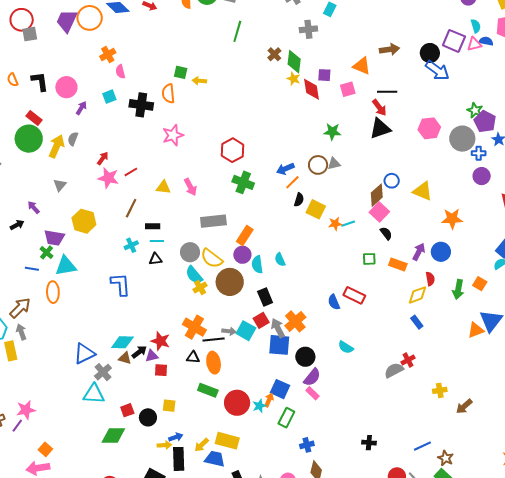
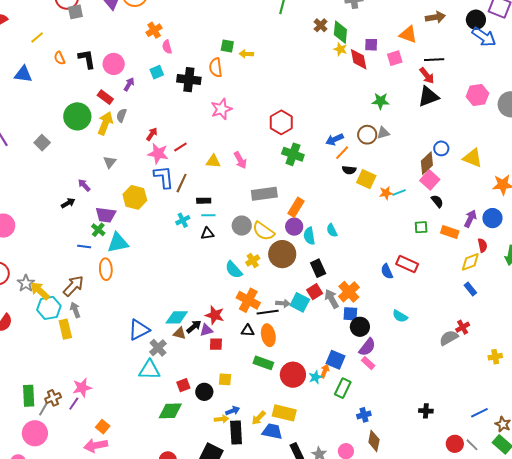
red rectangle: (34, 118) -> (105, 97), moved
black semicircle: (299, 200) -> (349, 170), turned 80
cyan semicircle: (194, 275) -> (234, 270), moved
blue L-shape: (120, 284) -> (164, 177), moved
blue square: (279, 345) -> (350, 314), moved, size x0.7

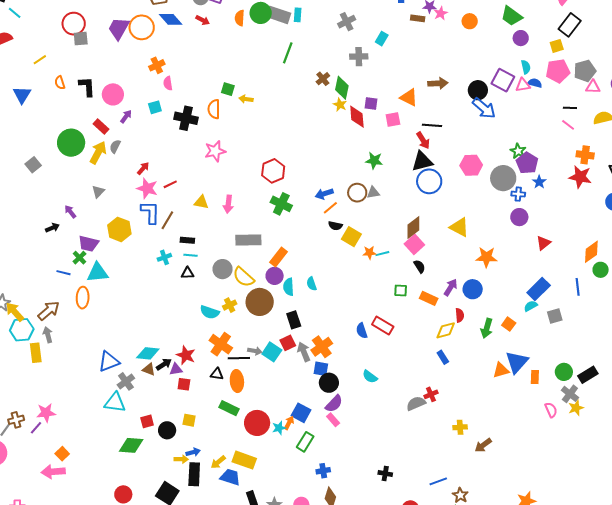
blue triangle: (23, 74) -> (22, 95), turned 48
blue circle: (441, 148) -> (429, 181), moved, size x1.6
pink arrow: (240, 160) -> (228, 204), turned 30
cyan semicircle: (234, 270) -> (210, 312), turned -36

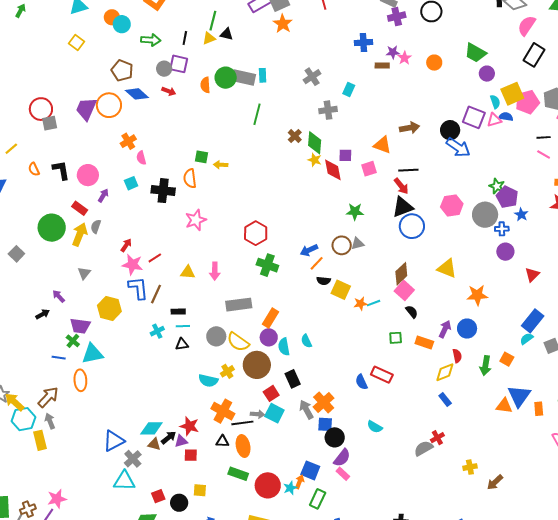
yellow square: (557, 46) -> (512, 94), moved, size x1.6
red square: (288, 343) -> (271, 393), moved
orange triangle: (501, 370) -> (504, 406), turned 30

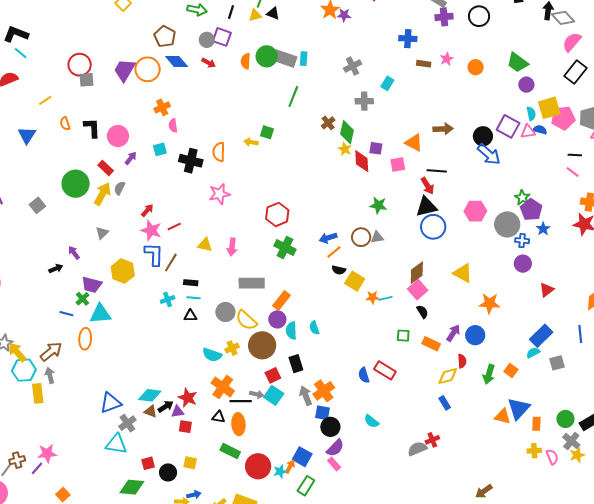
purple star: (393, 52) -> (344, 15), moved
green square: (202, 157) -> (267, 132), moved
yellow cross: (470, 467) -> (534, 451), moved

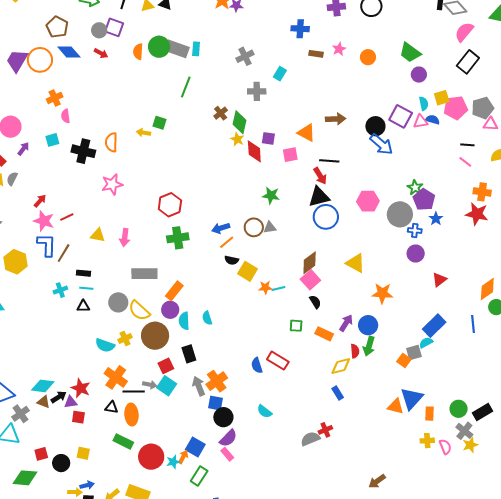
yellow square: (549, 108) -> (442, 98), size x0.7
green cross: (285, 248) -> (178, 238), turned -35
gray square: (557, 363) -> (414, 352), moved
green arrow: (489, 374) -> (369, 346), moved

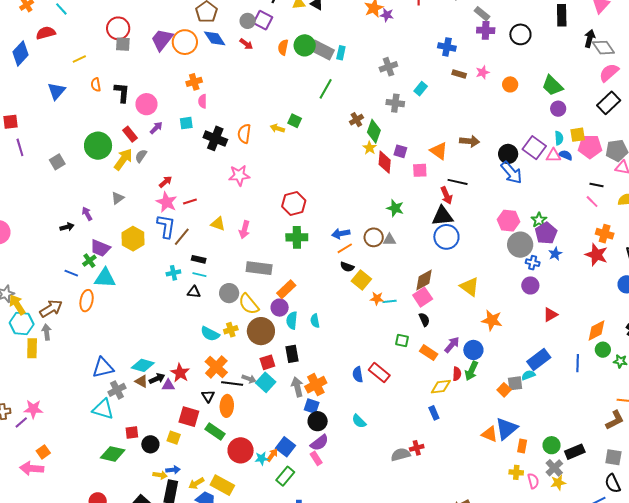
pink hexagon: (368, 201) -> (508, 221), moved
black triangle: (112, 407) -> (208, 396), turned 40
red square: (78, 417) -> (189, 417), moved, size x1.5

